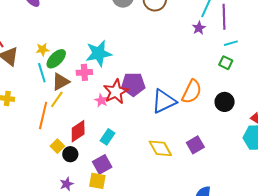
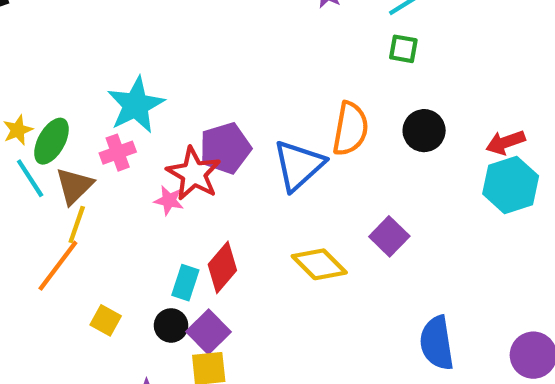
orange line: (43, 115) -> (58, 266), turned 40
red diamond: (78, 131) -> (222, 267), moved
cyan rectangle: (108, 137) -> (185, 283), moved
black circle: (70, 154) -> (171, 325), moved

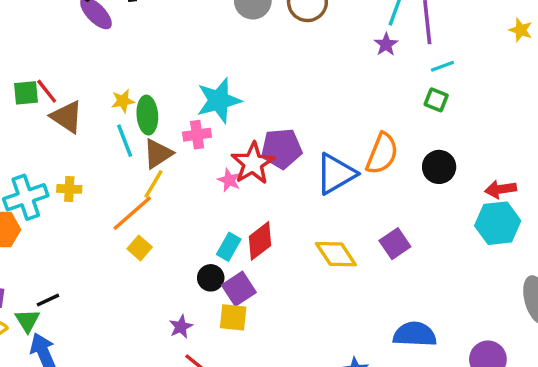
green ellipse: (51, 141) -> (147, 115), turned -45
yellow square: (106, 320) -> (140, 248), moved
blue semicircle: (437, 343) -> (415, 334), turned 90

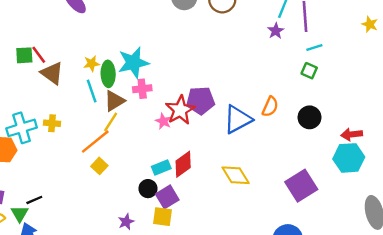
cyan star: (219, 101) -> (133, 63), moved
orange semicircle: (382, 154) -> (270, 107), size x0.7
purple square: (395, 244) -> (301, 186), moved, size x1.5
cyan rectangle: (229, 247) -> (161, 167), turned 36

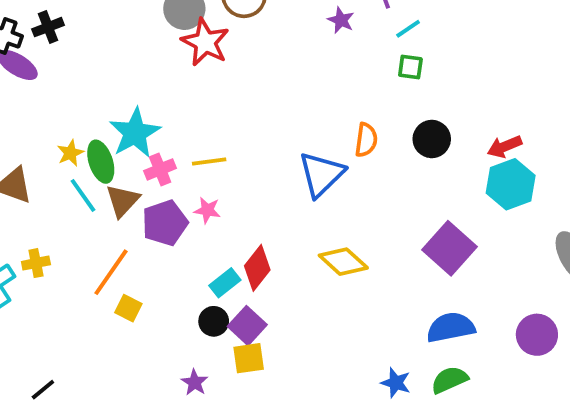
purple pentagon: (200, 101) -> (165, 223), moved
red star: (180, 110) -> (205, 42), moved
yellow line: (111, 122) -> (209, 162), moved, turned 66

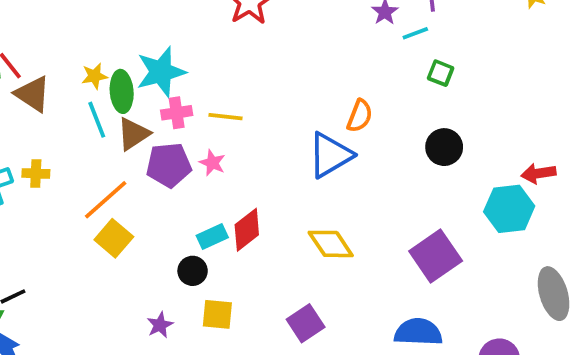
cyan line: (408, 29) -> (415, 33), moved
orange semicircle: (366, 140) -> (360, 116), moved
red arrow: (505, 147) -> (538, 173), moved
yellow square: (128, 308) -> (114, 238), size x1.4
purple square: (247, 326) -> (306, 323), moved

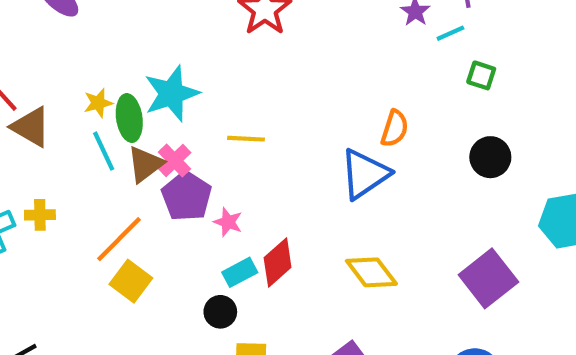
pink cross: (177, 113) -> (175, 161), moved, turned -32
pink star: (212, 163) -> (228, 222), moved
purple pentagon: (169, 165) -> (187, 196), turned -30

